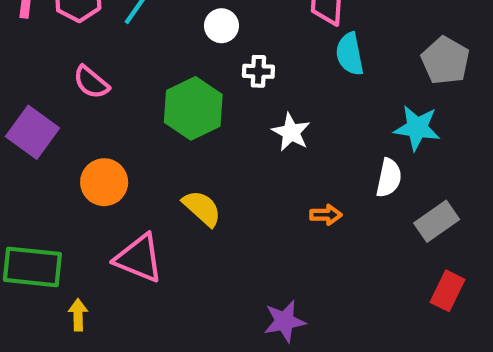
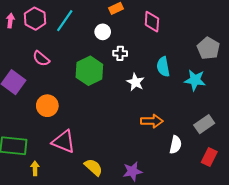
cyan semicircle: (350, 54) -> (163, 67), moved
white semicircle: (389, 178) -> (175, 145), moved
yellow semicircle: (202, 208) -> (93, 167), moved
orange arrow: (326, 215) -> (152, 121), size x1.5

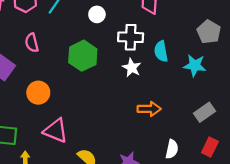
white cross: (120, 53) -> (131, 37), moved, size x1.6
pink semicircle: (41, 59) -> (32, 43), turned 36
white semicircle: (175, 145) -> (172, 149), moved

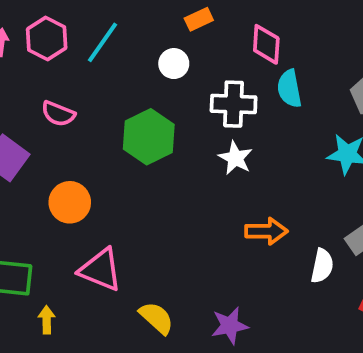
pink semicircle: (32, 43) -> (58, 114), turned -54
cyan semicircle: (161, 51) -> (289, 89), moved
white semicircle: (172, 149) -> (322, 266), moved

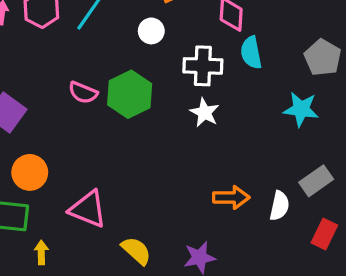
pink semicircle: (58, 114) -> (83, 93), moved
orange circle: (70, 202) -> (30, 172), moved
orange arrow: (266, 231) -> (231, 197), moved

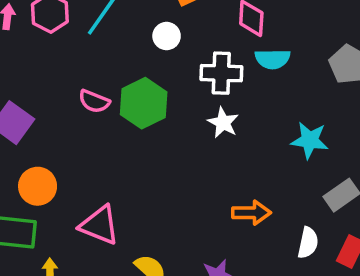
cyan semicircle: (251, 53) -> (273, 59), turned -80
cyan star: (301, 109) -> (310, 140), moved
white semicircle: (279, 206) -> (308, 243), moved

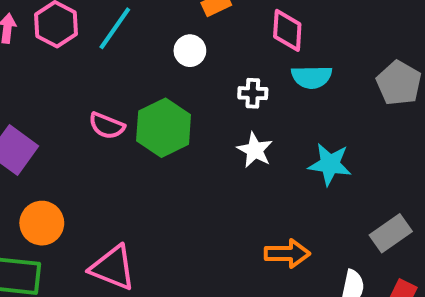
white cross: (221, 73) -> (253, 93), size x0.6
cyan star: (310, 140) -> (330, 164), moved

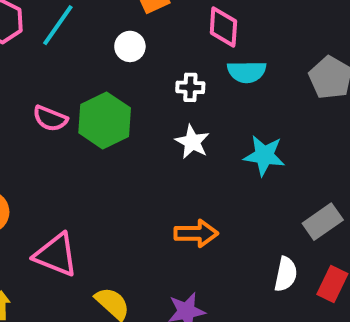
orange arrow: (287, 254) -> (196, 233), moved

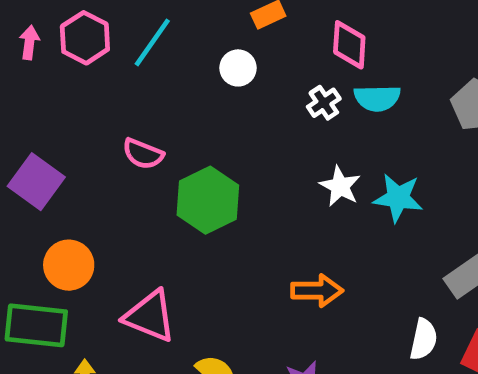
white cross: (190, 87) -> (324, 103), moved, turned -36
green hexagon: (105, 120) -> (208, 200), moved
white star: (192, 142) -> (340, 186), moved

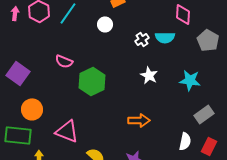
pink diamond: (349, 45) -> (183, 14), moved
cyan star: (398, 198) -> (190, 80), moved

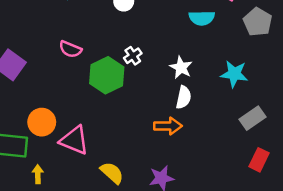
white cross: (142, 39) -> (133, 56), moved
orange circle: (32, 109) -> (42, 122), moved
white semicircle: (185, 141) -> (184, 97), moved

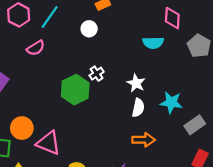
pink semicircle: (70, 49) -> (36, 48), moved, turned -54
cyan star: (234, 74) -> (171, 102), moved
orange arrow: (168, 126) -> (143, 140), moved

